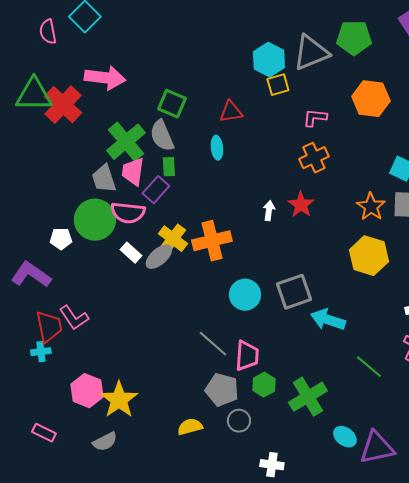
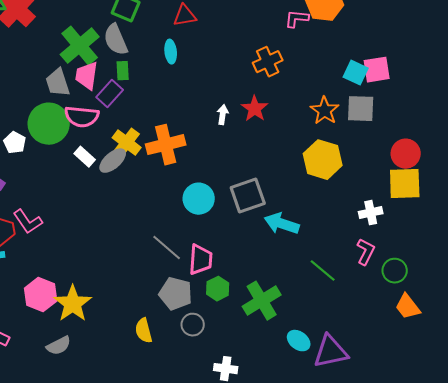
pink L-shape: (315, 118) -> (297, 19), moved
white pentagon: (61, 239) -> (15, 143), turned 30
yellow semicircle: (190, 427) -> (144, 331), turned -90

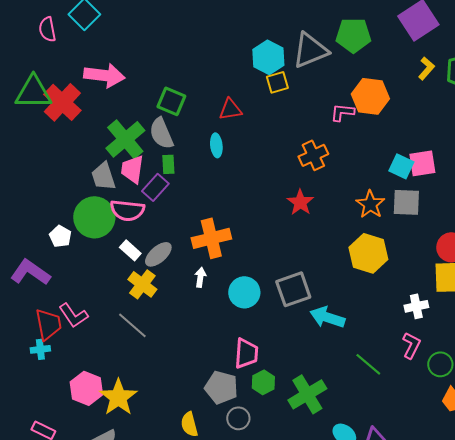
white arrow: (223, 115) -> (200, 277), moved
yellow cross: (127, 143) -> (142, 284), moved
gray line: (167, 248) -> (132, 325), moved

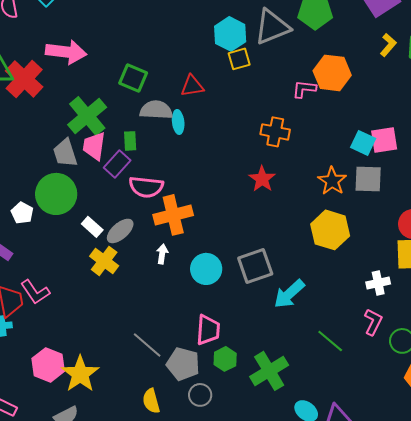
gray semicircle: (161, 133) -> (156, 110), moved, turned 116
orange cross: (313, 155) -> (275, 132), turned 36
pink semicircle: (127, 210) -> (146, 187), moved
cyan arrow: (327, 317) -> (289, 294), turned -60
gray line: (132, 325) -> (147, 345), moved

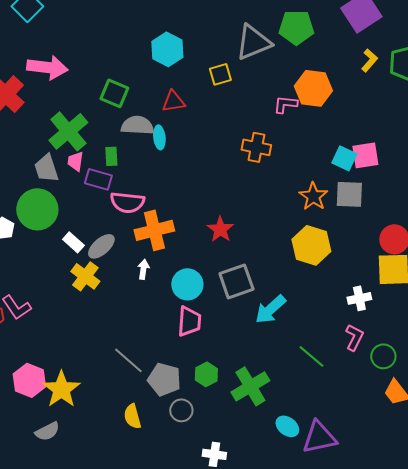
cyan hexagon: (230, 34) -> (167, 49), moved
pink trapezoid: (94, 146) -> (75, 161), size x0.7
purple rectangle: (117, 164) -> (98, 179), turned 64
red star: (262, 179) -> (220, 229), moved
pink trapezoid: (208, 330) -> (189, 321), moved

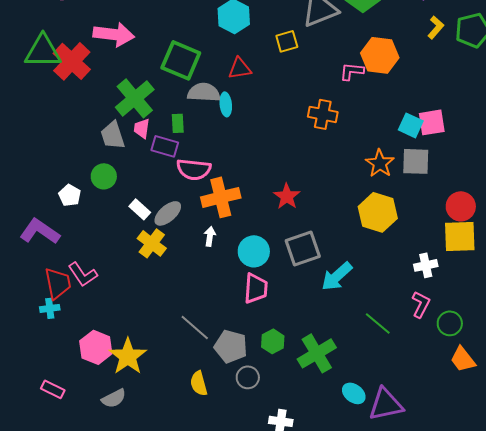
green square: (114, 93) -> (181, 60), size x1.4
green circle: (37, 209) -> (104, 176), size x0.6

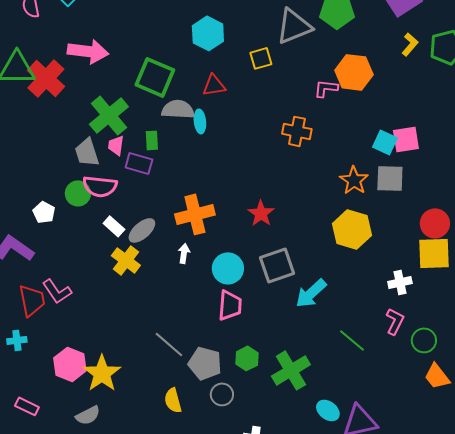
pink semicircle: (194, 169) -> (100, 186), moved
cyan cross: (50, 308) -> (17, 340), moved

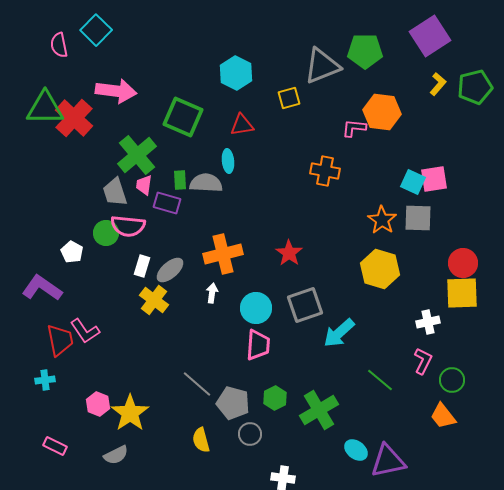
gray semicircle: (178, 109) -> (206, 183), moved
white rectangle: (114, 226) -> (142, 266), turned 65
pink hexagon: (70, 364) -> (98, 404), size x0.7
orange trapezoid: (437, 376) -> (443, 416), moved

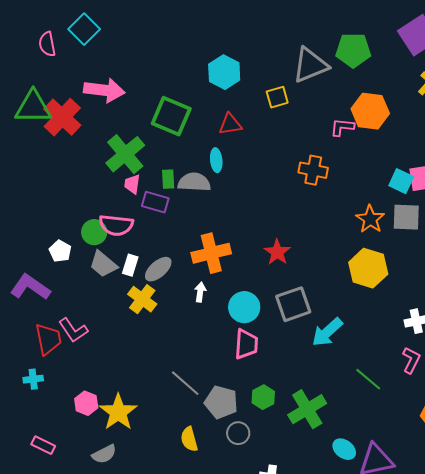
gray trapezoid: (115, 192) -> (103, 264), moved, turned -32

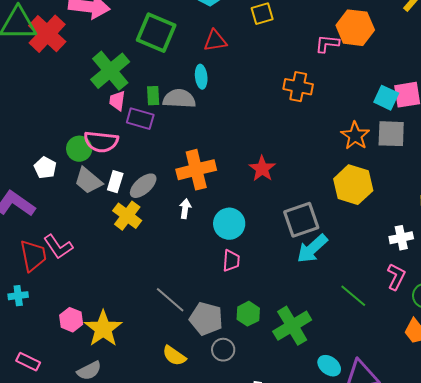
gray square: (293, 304) -> (301, 220), moved
pink trapezoid: (246, 344) -> (231, 261), size x0.7
yellow semicircle: (189, 439) -> (174, 356), turned -40

